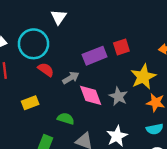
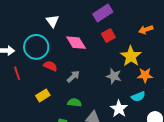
purple rectangle: (95, 56) -> (103, 13), moved
gray arrow: (71, 78) -> (73, 76), moved
pink diamond: (91, 95) -> (76, 43), moved
cyan semicircle: (155, 129) -> (138, 97), moved

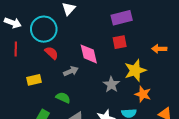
pink diamond: (76, 43) -> (89, 54), moved

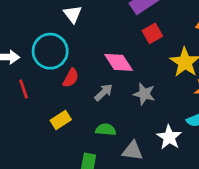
red semicircle: (51, 53) -> (71, 78), turned 96
gray star: (111, 85) -> (144, 94), moved

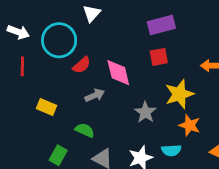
red semicircle: (71, 78) -> (82, 65), moved
gray star: (144, 94) -> (145, 112), moved
yellow rectangle: (61, 120) -> (47, 107), turned 36

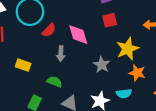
gray arrow: (95, 95) -> (61, 54), turned 120

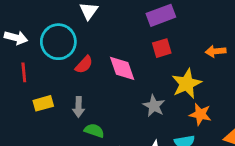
gray arrow: (61, 54) -> (79, 107), moved
yellow rectangle: (23, 65) -> (43, 103), moved, turned -32

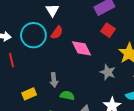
red square: (162, 48) -> (108, 30), turned -32
red semicircle: (84, 65) -> (57, 33), moved
yellow rectangle: (43, 103) -> (29, 94), moved

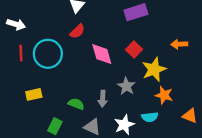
red square: (108, 30) -> (134, 50), moved
cyan circle: (33, 35) -> (48, 54), moved
gray arrow: (54, 80) -> (103, 99), moved

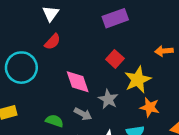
pink diamond: (102, 54) -> (78, 82), moved
gray arrow: (103, 99) -> (83, 114), turned -63

